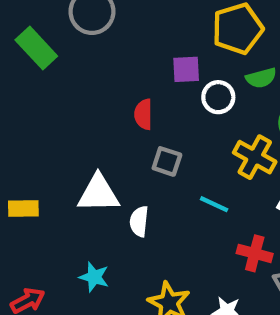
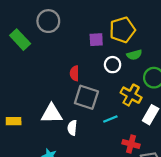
purple square: (186, 69) -> (96, 40), moved
gray square: (167, 161) -> (86, 97), size x1.6
cyan line: (214, 204) -> (110, 119), turned -48

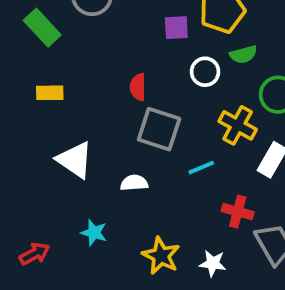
white triangle: (52, 114) -> (75, 160), moved, turned 35
yellow rectangle: (14, 121) -> (50, 93), moved
white semicircle: (72, 128) -> (134, 183), turned 80

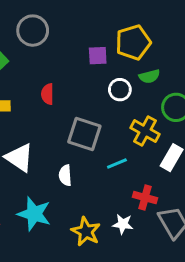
red semicircle: (138, 87) -> (47, 94), moved
white semicircle: (134, 183) -> (65, 175), turned -90
cyan star: (94, 233) -> (34, 214), size x1.6
white star: (213, 263) -> (123, 224), moved

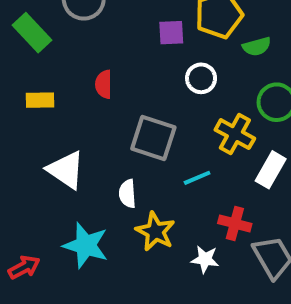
green semicircle: (149, 76) -> (257, 47), moved
yellow star: (86, 232) -> (155, 231), moved

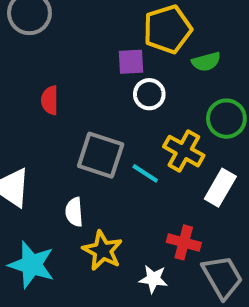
purple square: (171, 33) -> (131, 62), moved
cyan line: (197, 178) -> (145, 173), moved, turned 56

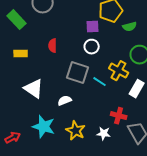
white circle: (149, 94) -> (92, 47), moved
white semicircle: (74, 212) -> (65, 101), turned 72
yellow star: (103, 251) -> (76, 131), moved

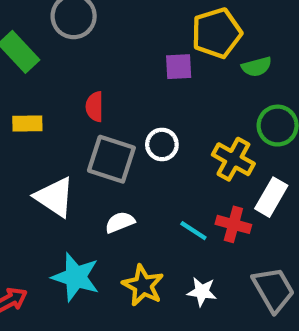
white circle: (92, 47) -> (162, 144), moved
gray square: (78, 73) -> (111, 159), moved
cyan line: (100, 82) -> (193, 231), moved
red cross: (119, 116) -> (233, 224), moved

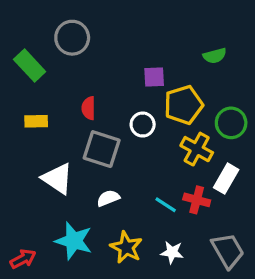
yellow pentagon: (217, 33) -> (184, 105), moved
green semicircle: (257, 67) -> (215, 56), moved
white circle: (162, 144) -> (143, 125), moved

